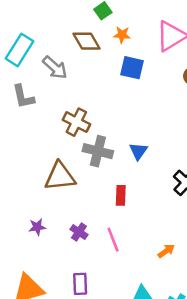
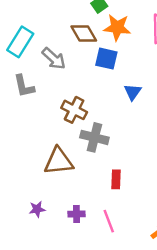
orange star: (122, 35) -> (117, 27), size x1.6
blue square: (132, 68) -> (106, 59), moved
blue triangle: (138, 151) -> (133, 92), moved
purple cross: (79, 232) -> (77, 214), turned -35

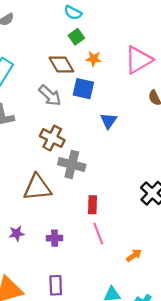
orange star: (117, 27) -> (94, 59), size x0.6
gray arrow: (54, 59) -> (50, 95), moved
pink line: (109, 221) -> (98, 234), moved

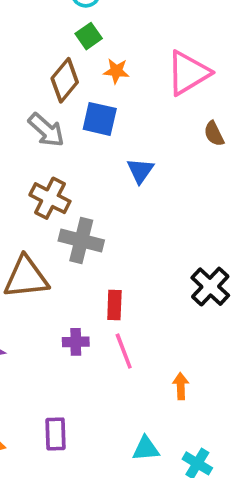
brown diamond: (61, 64) -> (65, 80), turned 70
purple cross: (55, 238) -> (76, 342), moved
orange arrow: (134, 255) -> (181, 386), turned -56

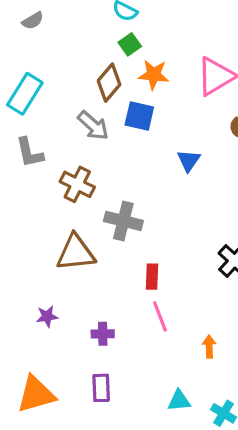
orange star: (116, 71) -> (154, 75), size x1.4
blue triangle: (140, 171) -> (189, 161), moved
brown cross: (50, 198) -> (77, 184), moved
purple cross: (76, 342) -> (103, 334), moved

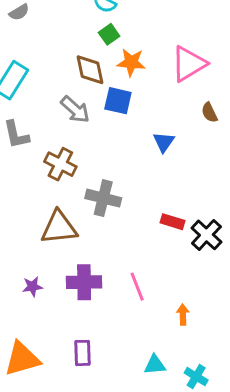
brown diamond: (109, 83) -> (90, 70), turned -52
red rectangle: (152, 277) -> (173, 222), moved, turned -75
purple cross: (103, 334) -> (84, 282), moved, size x1.6

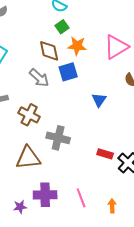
blue square: (118, 101) -> (68, 72), turned -30
purple star: (32, 287) -> (20, 207), moved
orange arrow: (183, 315) -> (112, 206), moved

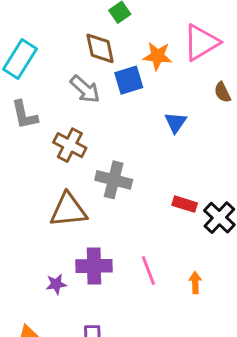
orange star: (77, 46) -> (157, 56), moved

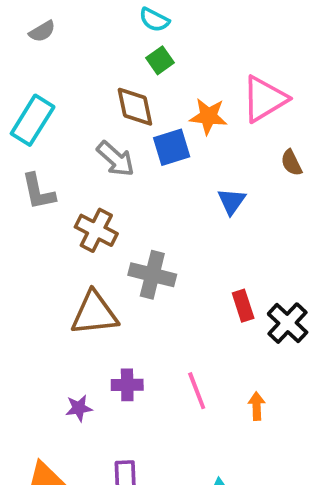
red rectangle: (185, 204) -> (243, 306), turned 55
purple cross: (94, 266) -> (127, 385), size x0.7

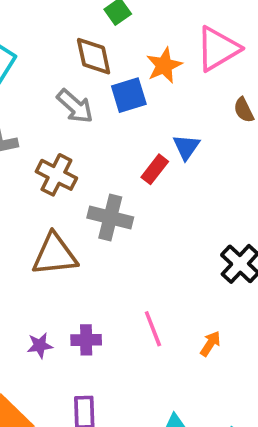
orange star: (208, 116) -> (164, 65), turned -30
red rectangle: (243, 306) -> (155, 169), moved, turned 56
purple cross: (127, 385) -> (86, 340), moved
orange arrow: (257, 406) -> (210, 344), turned 35

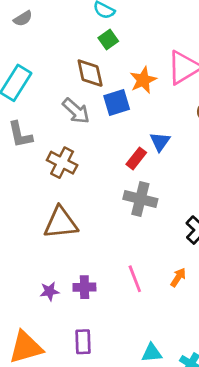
gray cross: (110, 217) -> (140, 199), moved
orange arrow: (210, 344) -> (178, 277), moved

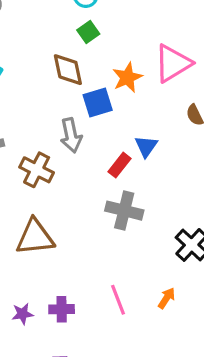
gray arrow: (76, 111) -> (71, 135), moved, turned 36

